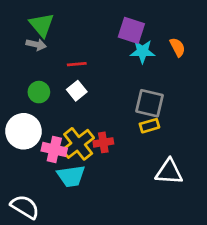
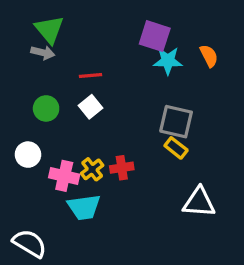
yellow rectangle: (149, 126) -> (176, 148), turned 54
white circle: (23, 131) -> (28, 155), size x0.6
yellow cross: (78, 144) -> (92, 169), size x0.6

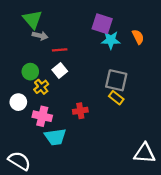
gray arrow: (43, 53) -> (40, 36), moved
yellow cross: (92, 169) -> (41, 87), moved
white triangle: (199, 202) -> (145, 153), moved

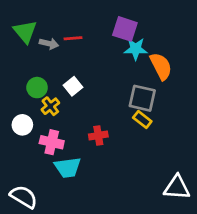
green triangle: (32, 19) -> (25, 32), moved
orange semicircle: (138, 37) -> (161, 66), moved, size x1.5
red line: (60, 50) -> (73, 38), moved

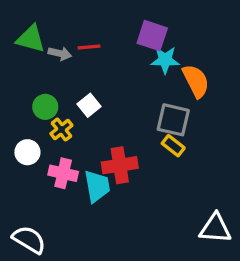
green triangle: (25, 32) -> (31, 39), turned -35
red cross: (98, 136) -> (120, 165), size x1.5
cyan trapezoid: (68, 167) -> (97, 186), moved, turned -92

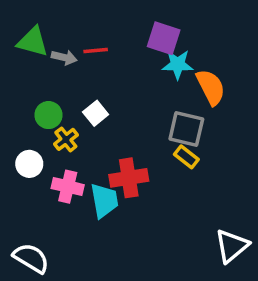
white triangle: (215, 228) -> (232, 246), turned -44

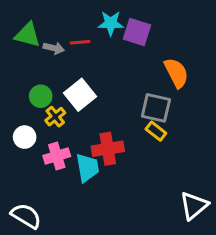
cyan star: (178, 64) -> (111, 23), moved
white square: (96, 113) -> (80, 95), size x1.5
pink cross: (68, 187) -> (57, 156), turned -30

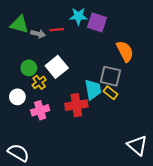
cyan trapezoid: (87, 168) -> (93, 90), moved
white triangle: (194, 206) -> (137, 145), turned -40

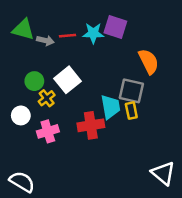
cyan star: (78, 16) -> (93, 33), moved
yellow rectangle: (110, 93) -> (131, 111), turned 40

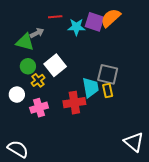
green triangle: (23, 29) -> (25, 42), moved
red line: (67, 36) -> (55, 17), moved
gray arrow: (45, 41) -> (37, 33), turned -40
orange semicircle: (149, 61) -> (111, 18), moved, turned -105

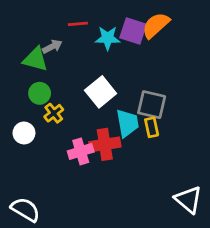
white square: (55, 65) -> (101, 92), moved
pink cross: (39, 108) -> (81, 151), moved

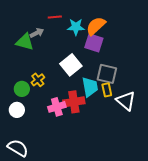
orange semicircle: (156, 25) -> (96, 26), moved
purple square: (133, 31) -> (94, 43), moved
green circle: (40, 93) -> (22, 89), moved
white circle: (24, 133) -> (17, 110), moved
white triangle: (188, 200) -> (126, 101), moved

